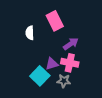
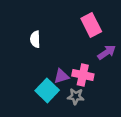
pink rectangle: (55, 21) -> (91, 25), moved
purple arrow: (71, 44) -> (107, 52), moved

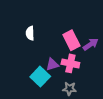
pink rectangle: (91, 25) -> (71, 40), moved
gray star: (76, 96) -> (69, 89), moved

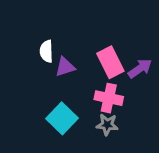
purple triangle: (52, 64) -> (65, 67), moved
gray star: (69, 89) -> (107, 125), moved

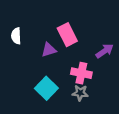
white semicircle: (46, 51) -> (16, 36), moved
pink rectangle: (110, 62) -> (67, 35), moved

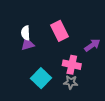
white semicircle: (16, 36) -> (26, 33), moved
purple triangle: (49, 50) -> (28, 44), moved

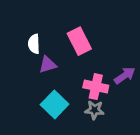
purple triangle: (28, 44) -> (48, 65), moved
purple arrow: (92, 45) -> (125, 76), moved

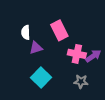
pink cross: (96, 87) -> (77, 54), moved
gray star: (94, 110) -> (81, 82), moved

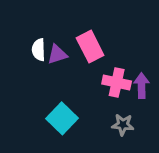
purple triangle: (36, 48) -> (57, 54), moved
purple arrow: (93, 56) -> (142, 86), turned -56

